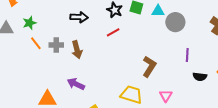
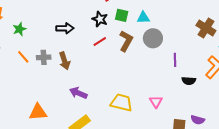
gray circle: (175, 22) -> (153, 38), moved
green star: (30, 23) -> (19, 29), moved
brown L-shape: (149, 66) -> (126, 41), moved
purple arrow: (76, 84) -> (78, 93), moved

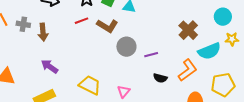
gray circle: (153, 38) -> (126, 47), moved
brown L-shape: (126, 41) -> (107, 26), turned 80
purple line: (175, 60) -> (151, 55), turned 64

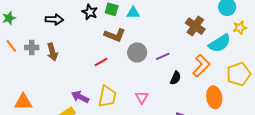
red line: (82, 21) -> (101, 62), moved
purple arrow: (50, 66) -> (80, 97), moved
black semicircle: (160, 78) -> (176, 78), turned -72
yellow trapezoid: (90, 85) -> (107, 97), turned 85

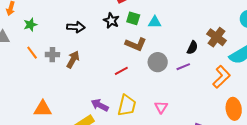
brown arrow: (52, 52) -> (73, 60), turned -138
black semicircle: (176, 78) -> (192, 48), moved

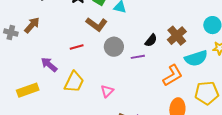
gray cross: (52, 55) -> (11, 32), moved
purple arrow: (100, 105) -> (49, 65), moved

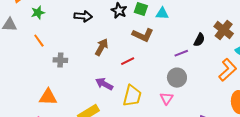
brown arrow: (32, 25) -> (102, 47), moved
gray circle: (114, 47) -> (177, 78), moved
purple line: (138, 57) -> (181, 53), moved

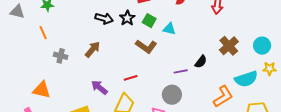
black arrow: (83, 16) -> (104, 18), moved
brown cross: (224, 30) -> (229, 46), moved
brown arrow: (102, 47) -> (93, 49), moved
red line: (128, 61) -> (131, 78), moved

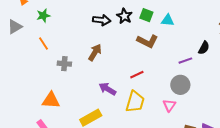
gray triangle: (17, 12) -> (15, 27), turned -35

